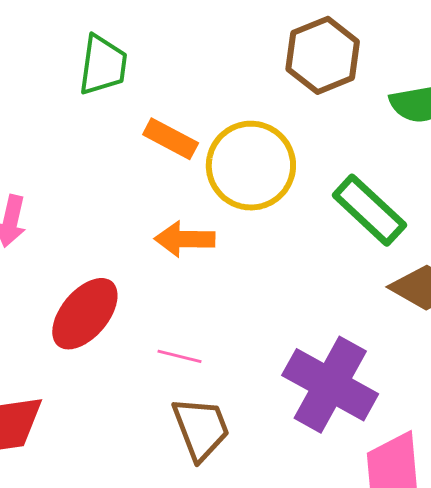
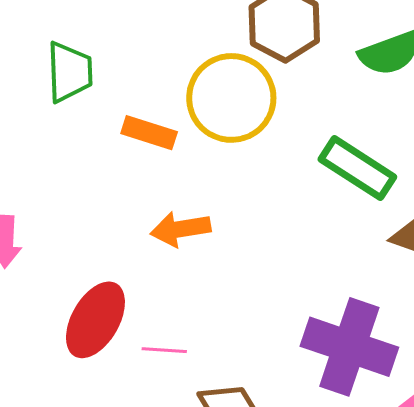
yellow circle: (251, 166) -> (231, 98), moved
pink line: (179, 356) -> (164, 350), moved

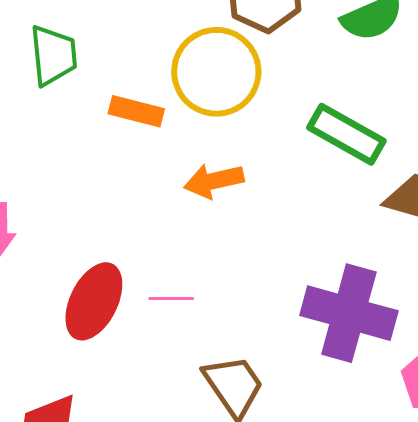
orange arrow: (181, 229) -> (214, 181), moved
pink line: (164, 350) -> (171, 298), moved

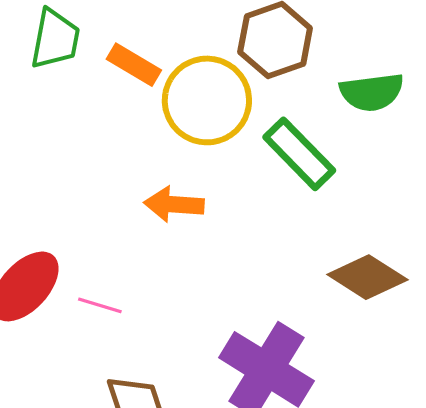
orange rectangle: (136, 111) -> (134, 65), moved
green rectangle: (346, 134) -> (299, 154), moved

